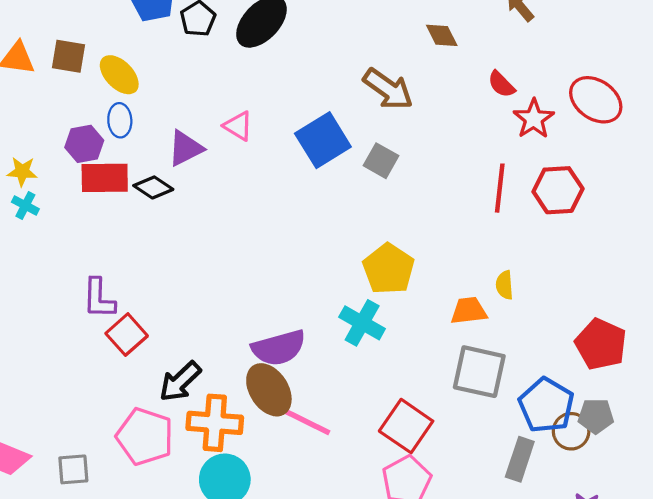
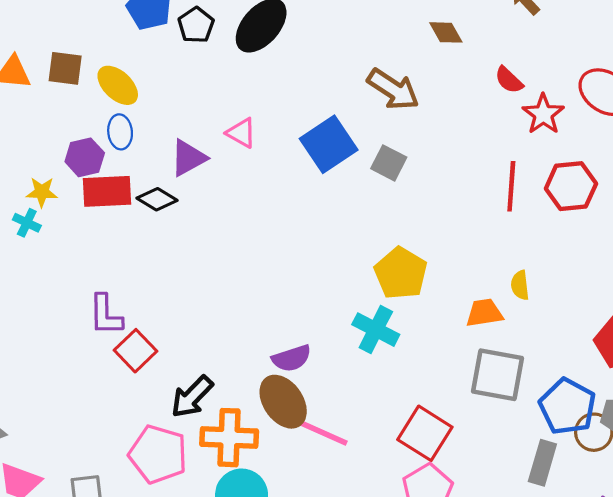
yellow star: (22, 171) -> (42, 192), moved
purple semicircle: (279, 348) -> (292, 358), size x0.7

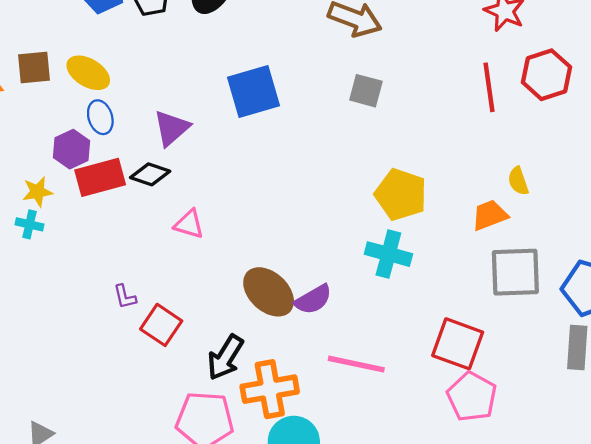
pink triangle: (241, 133) -> (189, 224), moved
blue square: (329, 144) -> (253, 92), moved, turned 30
purple L-shape: (106, 315) -> (125, 297), size x0.6
brown ellipse: (283, 402) -> (269, 292), moved

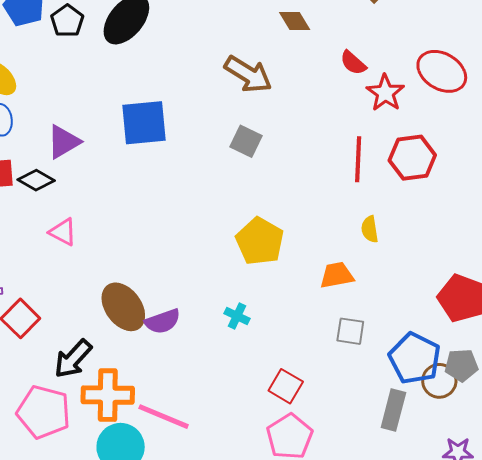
yellow semicircle: (518, 181) -> (370, 229), moved
cyan cross: (388, 254) -> (237, 316), moved, size x0.6
gray square: (515, 272) -> (350, 331), size x0.6
red square: (458, 344) -> (286, 386), size x0.7
pink line: (356, 364) -> (164, 417), moved

